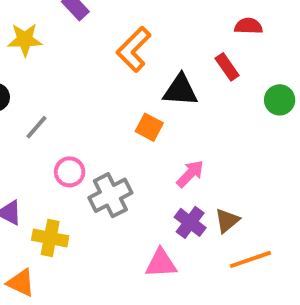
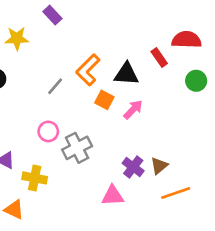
red semicircle: (248, 26) -> (187, 40), moved, size x1.5
orange L-shape: (134, 49) -> (88, 70), moved
gray line: (36, 127) -> (55, 86), moved
pink arrow: (190, 174) -> (133, 110), moved

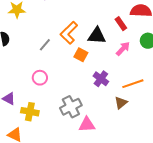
pink arrow: (133, 110) -> (123, 49), moved
gray cross: (77, 148) -> (71, 107), moved
purple cross: (133, 167) -> (101, 79), moved
orange line: (176, 193) -> (133, 84), moved

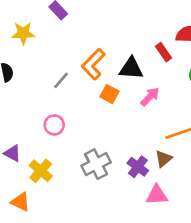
pink arrow: (123, 49) -> (150, 97), moved
purple cross: (101, 79) -> (138, 167), moved
yellow cross: (30, 112) -> (41, 171), turned 30
pink triangle: (87, 125) -> (157, 195), moved

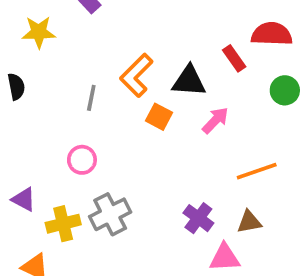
gray line: (61, 80) -> (91, 98), turned -30
brown triangle: (163, 159) -> (249, 222), moved, turned 30
gray cross: (96, 164) -> (110, 214), moved
yellow cross: (41, 171) -> (63, 224), turned 35

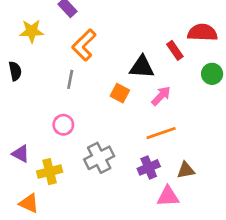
orange L-shape: (136, 75) -> (84, 45), moved
orange line: (257, 171) -> (161, 133), moved
gray cross: (110, 214) -> (99, 158), moved
purple cross: (198, 218) -> (149, 167), turned 30

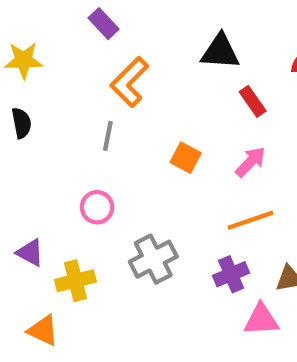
yellow star: (32, 31) -> (24, 60), moved
red rectangle: (175, 50) -> (253, 101), moved
black triangle: (142, 67) -> (220, 52), moved

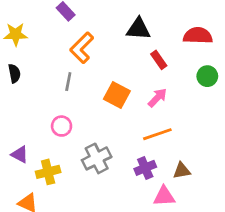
orange square: (186, 158) -> (117, 95), size x1.4

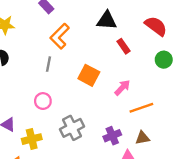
red semicircle: (198, 36) -> (156, 26), turned 35
pink arrow: (157, 98) -> (122, 88), moved
orange line: (157, 134) -> (141, 108), moved

